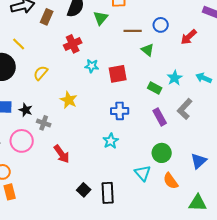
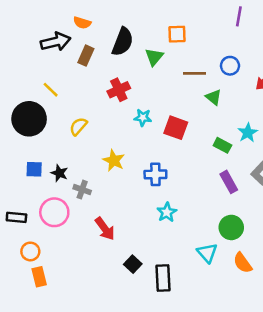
red square: (118, 74) -> (176, 128), turned 30
blue cross: (120, 111) -> (155, 174), moved
black square: (84, 190) -> (133, 264), moved

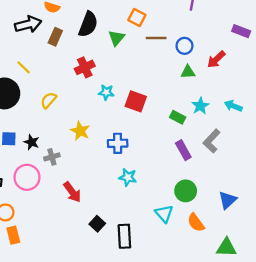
orange square: (177, 34) -> (137, 18), turned 30
brown line: (195, 73) -> (156, 38), moved
green triangle: (214, 97) -> (188, 72), moved, turned -42
gray cross: (82, 190) -> (52, 157), turned -35
cyan star: (167, 212) -> (128, 177), turned -30

